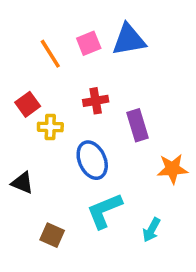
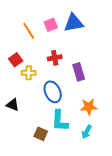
orange star: (172, 169) -> (89, 107), moved
cyan L-shape: (104, 211) -> (60, 121), turned -65
brown square: (52, 235) -> (41, 134), moved

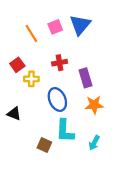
blue triangle: (74, 23) -> (80, 25), turned -40
orange star: (89, 107) -> (94, 105), moved

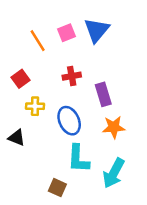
yellow cross: (31, 79) -> (35, 106), moved
cyan arrow: (94, 143) -> (114, 173), size x1.6
brown square: (44, 145) -> (57, 188), moved

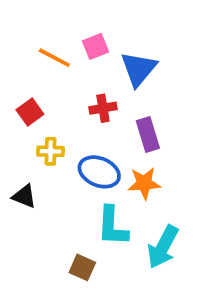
blue triangle: (97, 30) -> (139, 69), moved
orange line: (38, 41) -> (54, 58), turned -30
blue ellipse: (69, 121) -> (99, 172), turned -44
orange star: (114, 127) -> (144, 183), moved

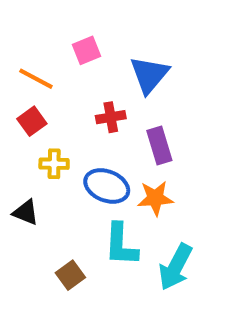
pink square: (95, 46) -> (86, 50), moved
orange line: (54, 58) -> (36, 79), moved
brown square: (82, 267) -> (70, 275), moved, turned 30

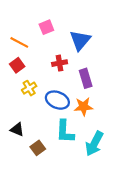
yellow cross: (54, 164) -> (29, 88), turned -32
black triangle: (26, 212) -> (17, 129), moved

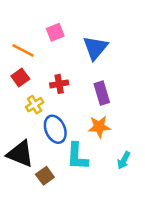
red cross: (60, 63) -> (59, 84), moved
blue ellipse: (57, 100) -> (55, 129), moved, turned 45
black triangle: (17, 129) -> (20, 154), size x1.6
cyan arrow: (94, 144) -> (124, 160), moved, size x0.6

